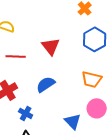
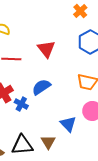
blue cross: (26, 113) -> (21, 104), moved

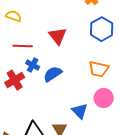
blue cross: (21, 104) -> (33, 65), moved

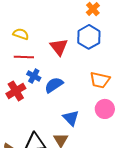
yellow semicircle: (14, 16) -> (21, 34), moved
blue hexagon: (102, 29) -> (89, 37), moved
blue triangle: (80, 111) -> (71, 118), moved

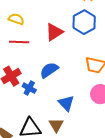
red triangle: (59, 47) -> (54, 32), turned 36
blue cross: (34, 76) -> (29, 88), moved

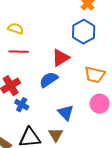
red triangle: (54, 32) -> (61, 58), moved
blue cross: (29, 88) -> (22, 105), moved

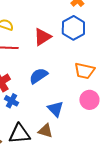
red triangle: (61, 58) -> (42, 37), moved
brown triangle: (56, 135) -> (45, 131), turned -42

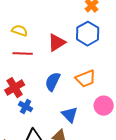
orange trapezoid: (84, 71) -> (86, 79), moved, turned -35
blue semicircle: (38, 76) -> (53, 82), turned -30

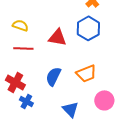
red triangle: (57, 43) -> (57, 37), turned 42
red cross: (15, 88) -> (15, 82), turned -30

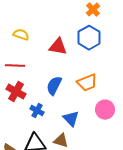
red line: (23, 48) -> (15, 66), moved
blue cross: (26, 101) -> (37, 111), moved

